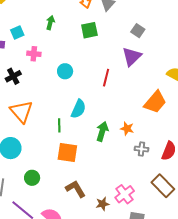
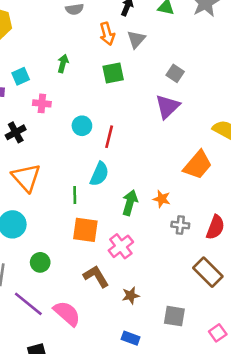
red line: (106, 78) -> (109, 137), moved
pink cross: (125, 194) -> (121, 246), moved

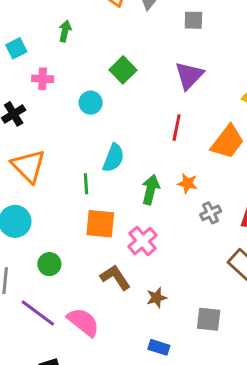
green square: (113, 73) -> (123, 70), moved, turned -30
gray square: (175, 73) -> (193, 20), moved, turned -30
red line: (109, 137) -> (177, 128), moved
gray cross: (180, 225) -> (211, 213), turned -30

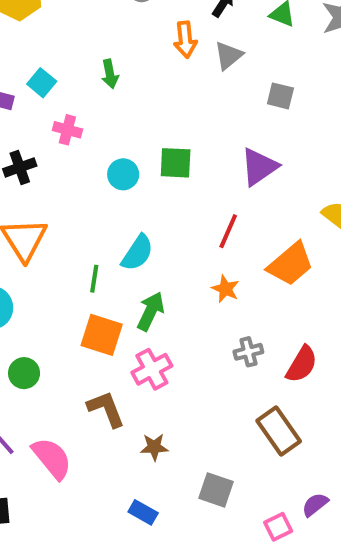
green arrow: (65, 31) -> (110, 74), turned 144
cyan square: (16, 48) -> (42, 83), turned -36
green square: (123, 70) -> (176, 163), moved, turned 35
orange star: (187, 183) -> (225, 289), moved
green arrow: (151, 190) -> (151, 311), moved

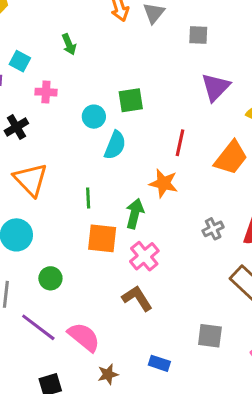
purple triangle: (259, 167) -> (215, 87), moved
cyan semicircle: (137, 253) -> (115, 145), moved
orange star: (225, 289) -> (163, 183), moved, size x1.4
brown L-shape: (106, 409) -> (137, 298), moved
brown star: (154, 447) -> (108, 374), moved

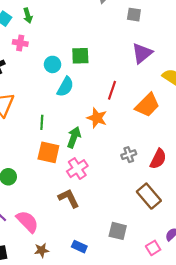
green arrow: (69, 44) -> (28, 16), moved

